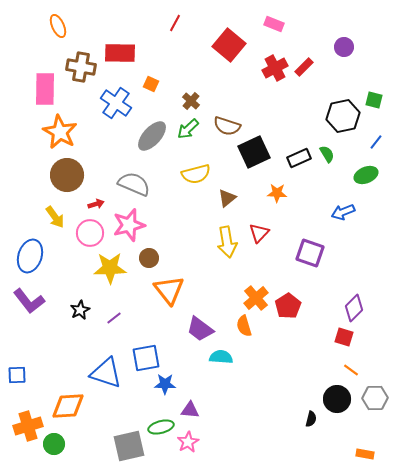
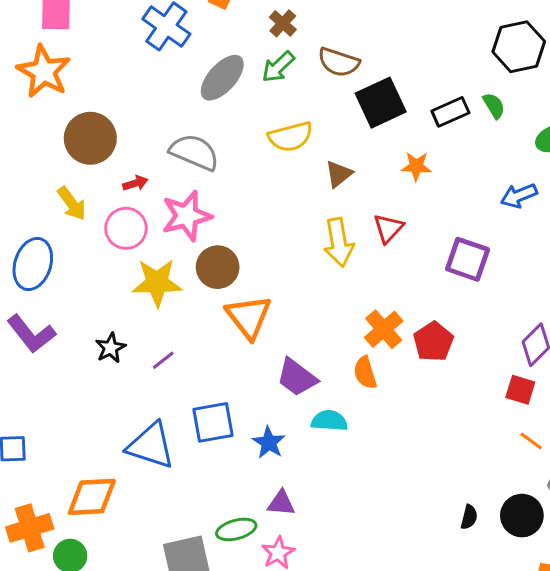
orange star: (60, 132) -> (44, 72), moved
brown circle: (149, 258) -> (218, 267), size x1.4
blue star: (165, 384) -> (269, 443), moved, turned 30
black circle: (337, 399) -> (522, 516), moved

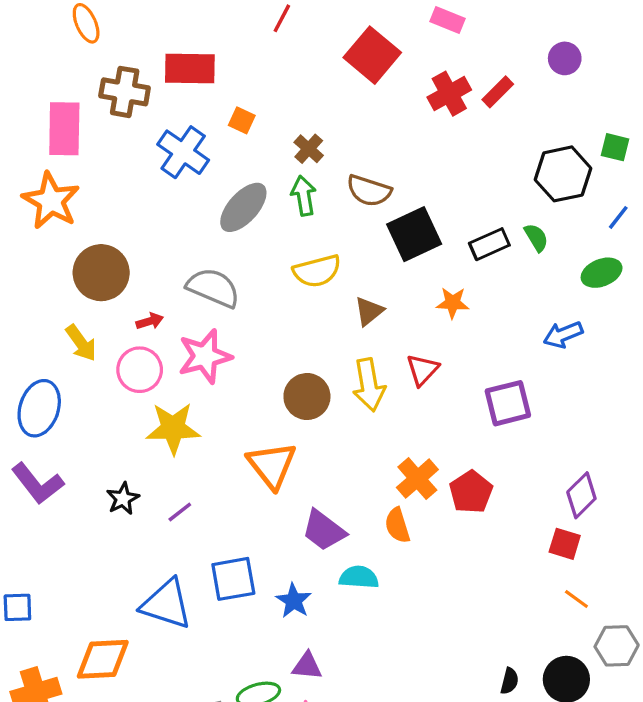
green arrow: (278, 67) -> (304, 196), turned 123
purple square: (468, 259) -> (508, 403), turned -33
brown circle: (218, 267) -> (307, 397), moved

